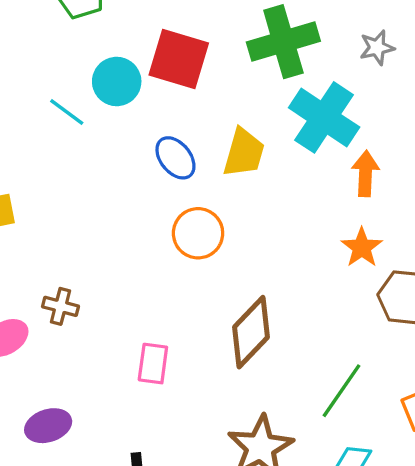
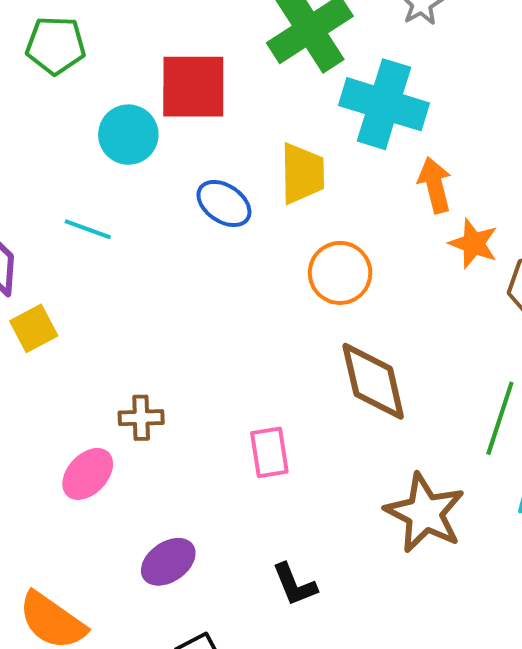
cyan line: (67, 112) -> (88, 229), moved
orange arrow: (365, 174) -> (435, 185), moved
orange circle: (198, 233) -> (340, 273), moved
brown diamond: (251, 332) -> (373, 381), turned -40

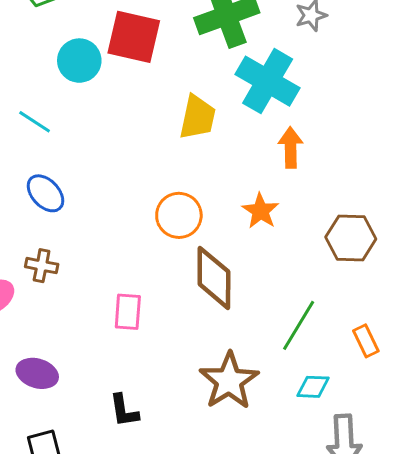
blue ellipse: (224, 203) -> (45, 193), moved
orange star: (474, 244) -> (261, 211), moved
orange circle: (340, 273) -> (179, 215), moved
purple ellipse: (168, 562) -> (37, 373), turned 39

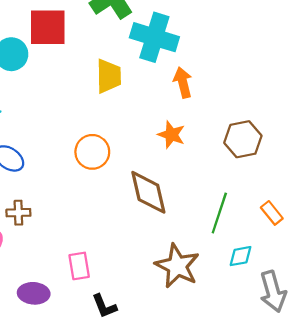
orange circle: (179, 215) -> (92, 152), moved
pink rectangle: (128, 312) -> (79, 266), moved

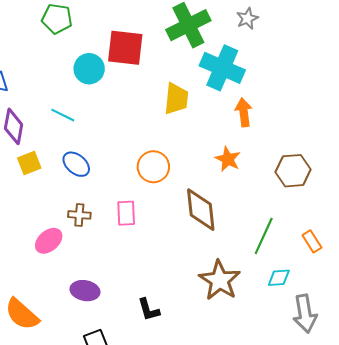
pink rectangle: (79, 266) -> (126, 213), moved

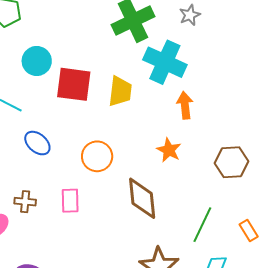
red square: (125, 48) -> (74, 84), moved
blue ellipse: (76, 164) -> (37, 143), moved

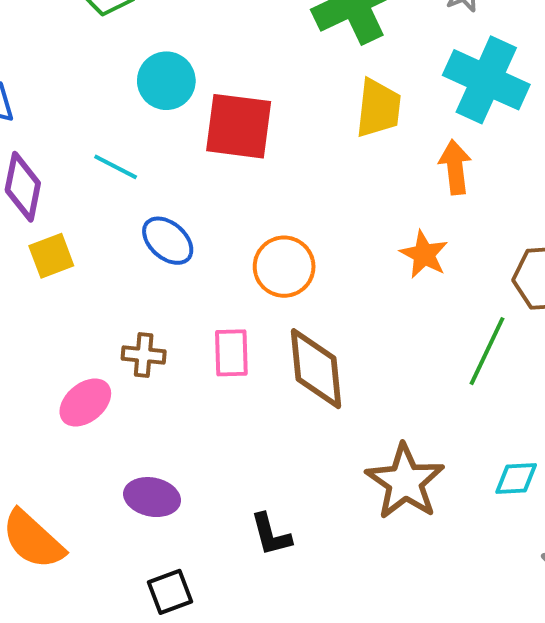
cyan cross: (165, 62) -> (486, 80), moved
yellow trapezoid: (120, 91) -> (378, 108), moved
brown diamond: (142, 198) -> (316, 369), moved
green line: (202, 225) -> (487, 351), moved

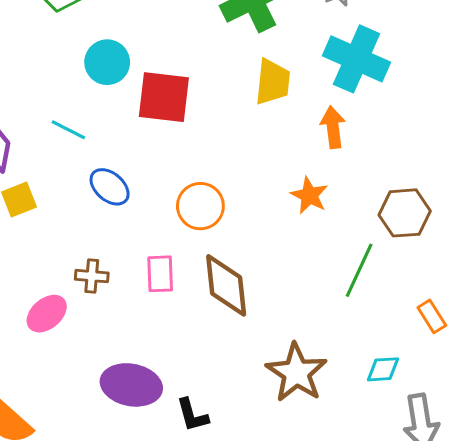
purple ellipse: (152, 497) -> (131, 385), moved, size x1.4

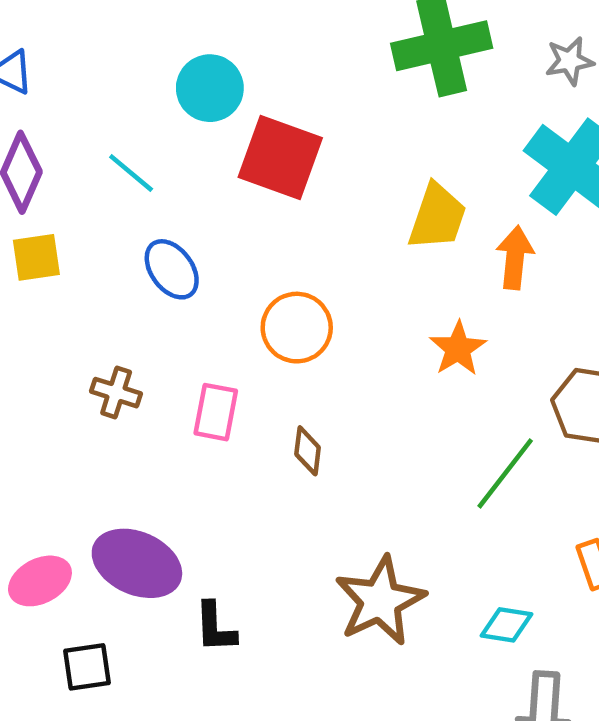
yellow trapezoid: (273, 82) -> (437, 217), moved
brown diamond: (226, 285) -> (308, 451), size x0.5
pink ellipse: (47, 314) -> (40, 581), moved

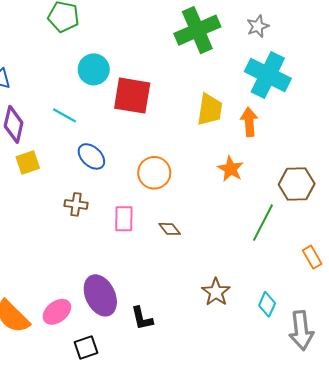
brown cross: (116, 393) -> (76, 204), moved
brown diamond: (308, 451) -> (170, 229), turned -35
purple ellipse: (137, 563) -> (100, 295), turned 51
brown star: (380, 601) -> (216, 292), size x0.7
cyan diamond: (506, 625) -> (267, 304), moved, turned -65

